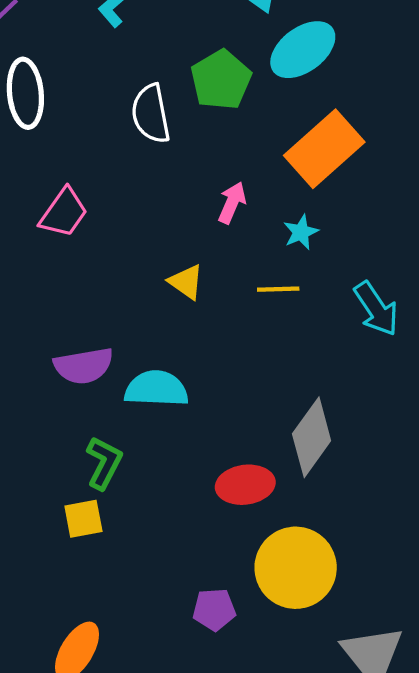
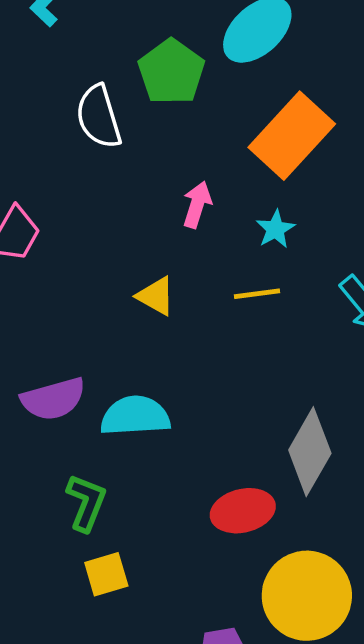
yellow square: (83, 519) -> (106, 574), moved

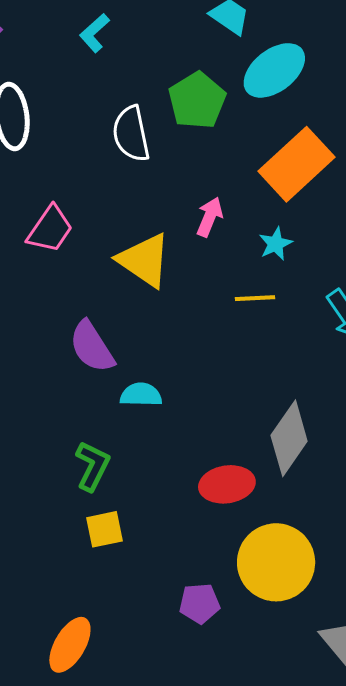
yellow triangle: (156, 296) -> (144, 260), moved, size x1.6
purple semicircle: (53, 399) -> (92, 347), moved, turned 68
cyan semicircle: (135, 416) -> (141, 395), size x0.7

